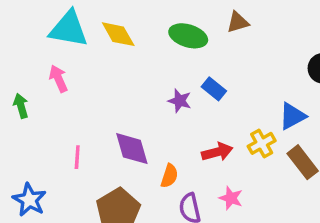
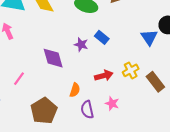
blue triangle: (292, 116) -> (149, 37), moved, turned -36
purple diamond: (132, 149) -> (53, 58), moved
pink line: (77, 157) -> (19, 79), turned 32

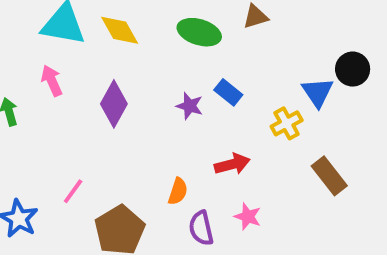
purple diamond: (53, 58) -> (114, 104), moved, turned 45
yellow cross: (131, 70) -> (287, 123), moved
pink line: (19, 79) -> (73, 191), moved

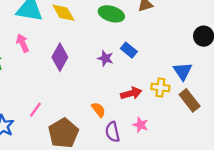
blue triangle: (318, 92) -> (183, 71), moved
yellow cross: (287, 123) -> (160, 87), moved, turned 36
orange semicircle: (178, 191) -> (98, 110), turned -56

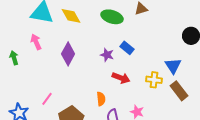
red arrow: (131, 93) -> (121, 78), moved, turned 36
orange semicircle: (98, 110) -> (101, 99), turned 32

